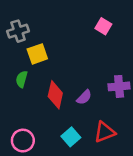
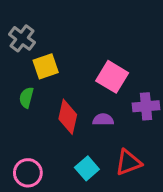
pink square: (103, 26) -> (112, 77), moved, size x1.5
gray cross: (18, 31) -> (22, 38), turned -35
purple semicircle: (84, 97) -> (103, 120), turned -133

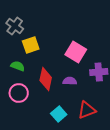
green semicircle: (26, 97) -> (18, 66), turned 96
pink circle: (28, 173) -> (19, 93), moved

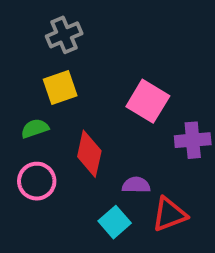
gray cross: (15, 26) -> (64, 35), moved, turned 30
green semicircle: (18, 66) -> (35, 128), turned -40
purple semicircle: (70, 81) -> (136, 185), moved

